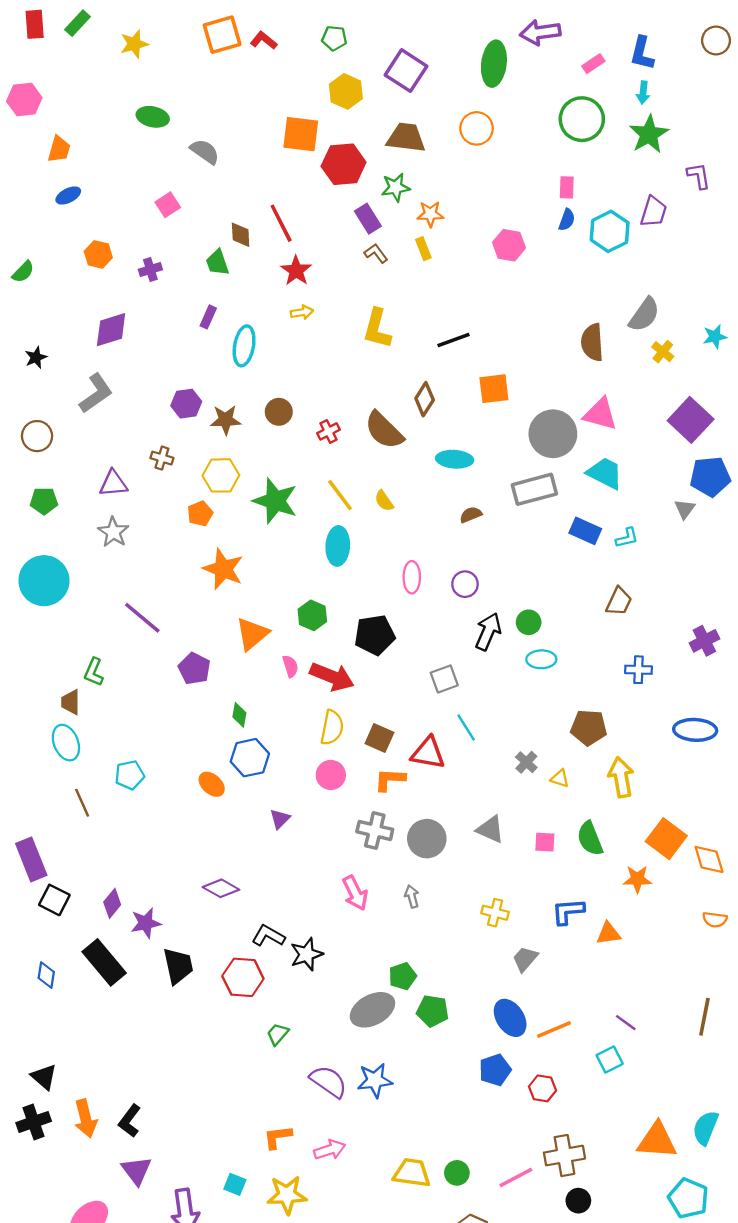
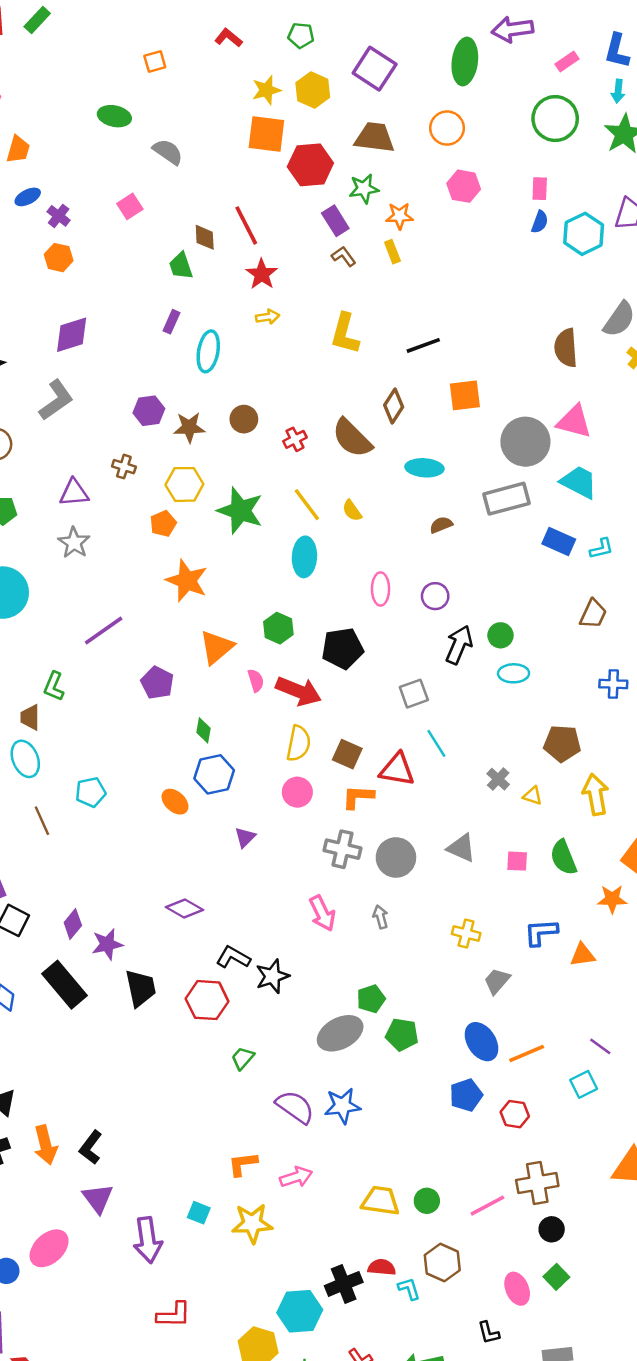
orange square: (222, 35) -> (155, 62), moved, size x0.6
yellow star: (134, 44) -> (266, 90), moved
pink hexagon: (509, 245) -> (464, 186), moved
purple cross: (150, 270) -> (59, 216), moved, turned -35
purple line: (142, 618) -> (104, 631), turned -75

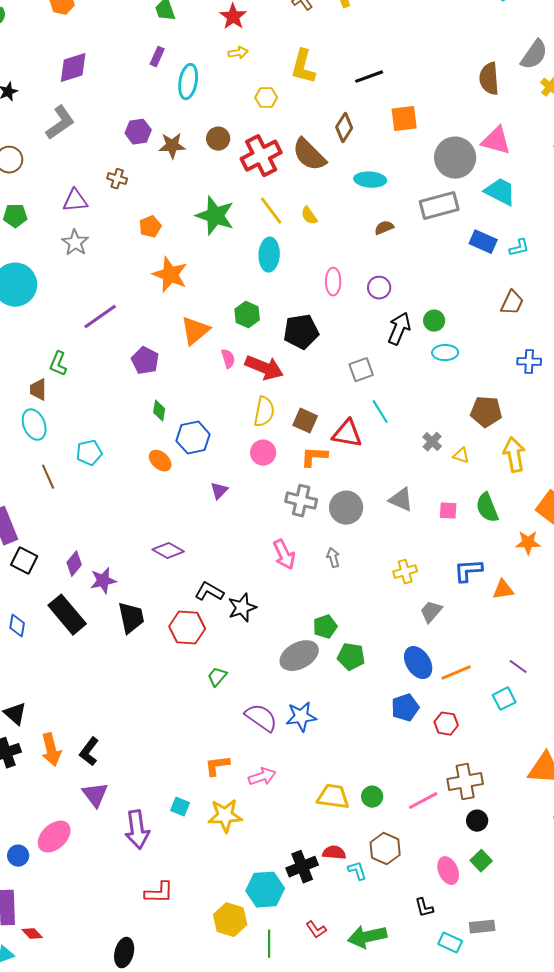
red cross: (295, 439) -> (261, 156), size x2.0
yellow hexagon: (184, 484) -> (266, 98), moved, size x0.7
green diamond: (203, 730) -> (159, 411), moved
yellow cross: (466, 933) -> (405, 572), turned -30

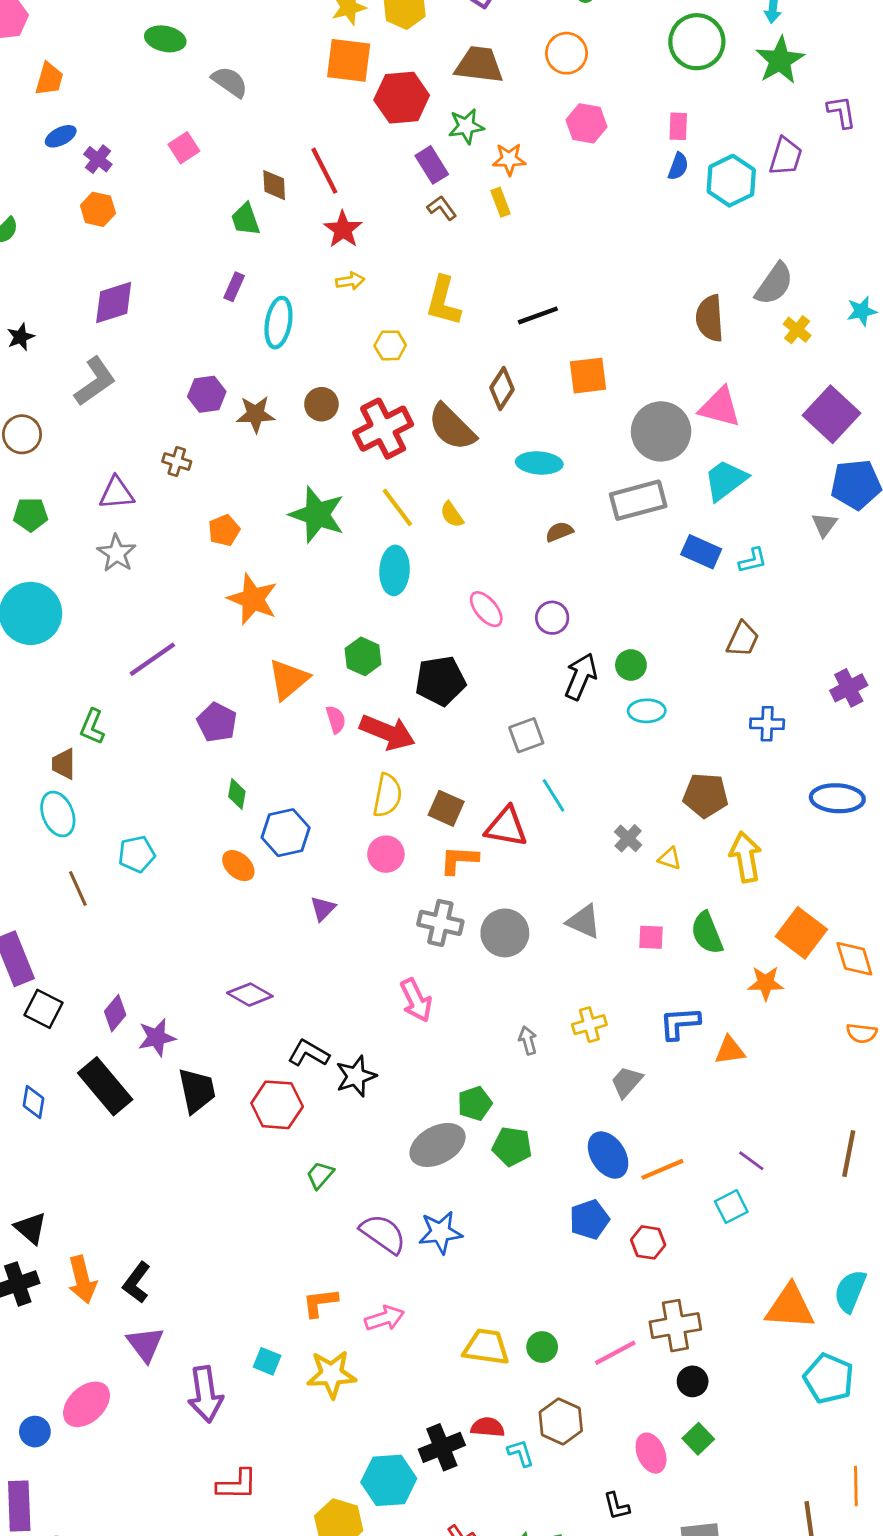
cyan trapezoid: (500, 192) -> (726, 480), turned -64
pink ellipse: (333, 282) -> (486, 609), turned -40
gray arrow: (333, 558) -> (528, 1040), moved

